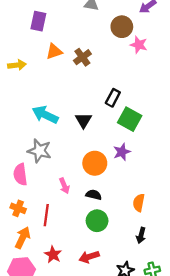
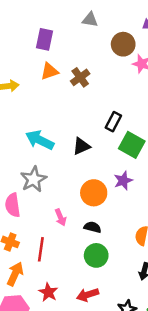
purple rectangle: (38, 21) -> (45, 39), moved
black triangle: (83, 120) -> (81, 146), turned 36
gray star: (39, 151) -> (34, 179), turned 30

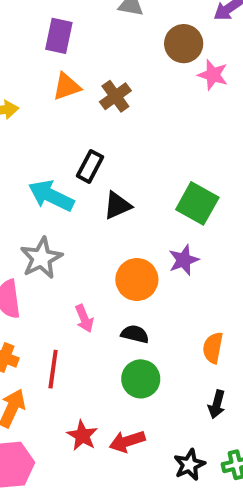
black rectangle: (113, 122) -> (90, 166), moved
red star: (48, 292) -> (82, 435), moved

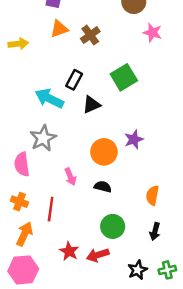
pink star: (213, 75) -> (152, 33), moved
green square: (197, 203) -> (124, 77), moved, turned 30
green circle: (141, 379) -> (113, 226), moved

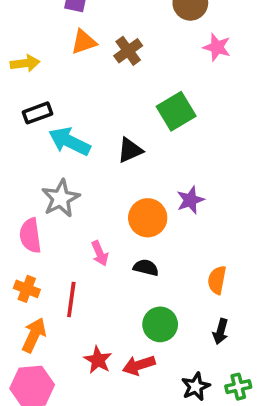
black rectangle: (74, 80) -> (38, 113), moved, turned 42

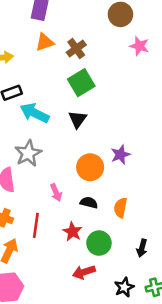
green square: (176, 111) -> (81, 83), moved
black triangle: (130, 150) -> (77, 119), turned -30
orange semicircle: (217, 280) -> (120, 208), moved
red star: (98, 360) -> (72, 232), moved

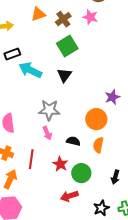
pink star: (139, 46) -> (90, 17), moved
gray star: (28, 153) -> (49, 110), moved, turned 30
purple star: (120, 155) -> (112, 97), moved
orange circle: (90, 167) -> (96, 119), moved

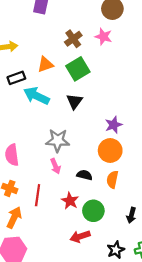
orange triangle: (38, 14) -> (45, 65), moved
purple star: (112, 97) -> (114, 125), moved

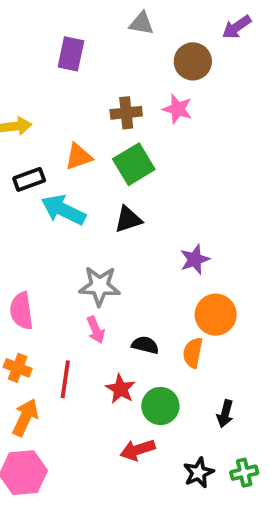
brown cross: (73, 39) -> (126, 113), turned 30
black triangle: (74, 101) -> (128, 219), turned 36
orange circle: (110, 150) -> (216, 315), moved

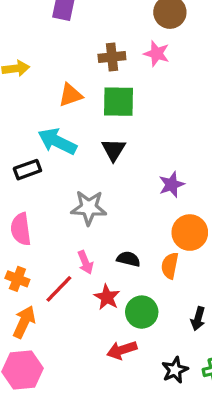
green square: (134, 164) -> (119, 102), turned 32
black rectangle: (29, 179) -> (27, 170), moved
black triangle: (128, 219) -> (114, 150), turned -40
pink arrow: (96, 330) -> (85, 262), moved
red line: (65, 379) -> (59, 289), turned 36

